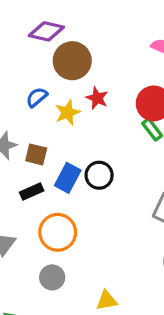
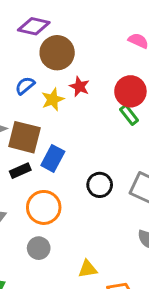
brown square: (36, 154) -> (24, 137), size x1.6
black circle: (99, 175) -> (100, 185), moved

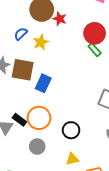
red star: (79, 86) -> (60, 19), moved
black rectangle: (20, 171) -> (19, 120), moved, turned 64
black circle: (100, 185) -> (71, 130), moved

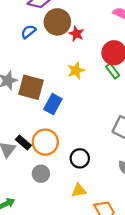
blue semicircle: (21, 34) -> (28, 32), moved
yellow star: (41, 42) -> (76, 70), moved

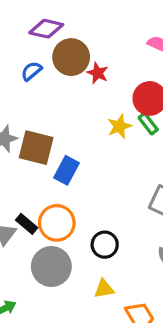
yellow star: (76, 70) -> (119, 126), moved
gray circle: (41, 174) -> (51, 266), size x1.6

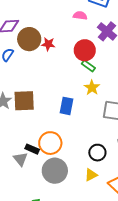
yellow star: (119, 126) -> (92, 88), moved
blue rectangle: (66, 170) -> (67, 106), moved
black circle: (105, 245) -> (97, 153), moved

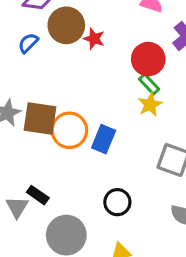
yellow star: (92, 88) -> (150, 105), moved
orange circle: (50, 143) -> (69, 130), moved
black circle: (97, 153) -> (117, 202), moved

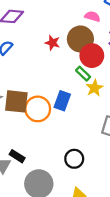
brown circle: (66, 25) -> (80, 39), moved
green rectangle: (149, 84) -> (83, 74), moved
blue rectangle: (104, 139) -> (62, 101), moved

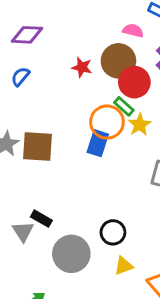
orange circle: (38, 109) -> (107, 122), moved
black circle: (74, 159) -> (113, 232), moved

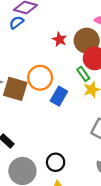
blue semicircle: (20, 77) -> (16, 22), moved
orange circle: (107, 122) -> (40, 78), moved

